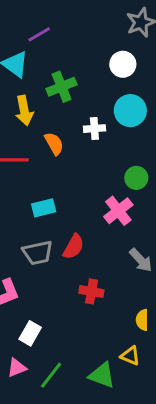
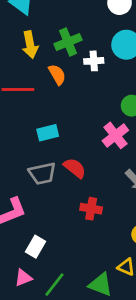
green cross: (62, 87) -> (68, 42), moved
red semicircle: (74, 247) -> (75, 168), turned -80

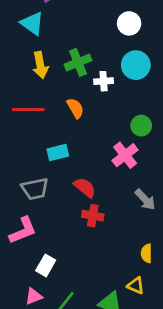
orange semicircle: (57, 75) -> (75, 108), moved
gray trapezoid: (42, 173) -> (35, 189), moved
red cross: (91, 209) -> (93, 216), moved

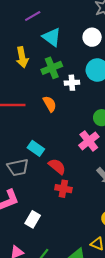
cyan triangle: (32, 23) -> (52, 37), moved
yellow arrow: (40, 65) -> (22, 57), moved
cyan rectangle: (58, 152) -> (36, 148), moved, turned 49
white rectangle: (46, 265) -> (33, 219), moved

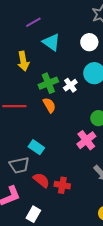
green cross: (52, 68) -> (48, 83), moved
white cross: (72, 83) -> (70, 85), turned -32
red semicircle: (57, 166) -> (41, 180), moved

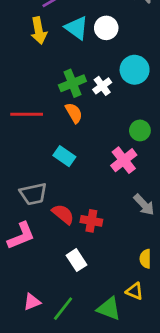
white circle: (89, 42) -> (106, 28), moved
yellow arrow: (23, 61) -> (39, 31), moved
cyan rectangle: (36, 147) -> (64, 156), moved
white rectangle: (33, 214) -> (77, 260), moved, turned -63

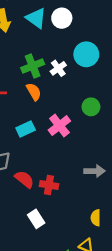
cyan rectangle: (64, 156) -> (26, 129), turned -60
pink cross: (124, 160) -> (59, 126), moved
gray arrow: (144, 205) -> (94, 171), turned -48

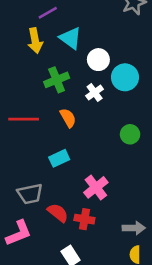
white circle: (62, 18) -> (98, 60), moved
green cross: (33, 66) -> (57, 80), moved
pink cross: (59, 126) -> (96, 187), moved
gray arrow: (94, 171) -> (134, 228), moved

